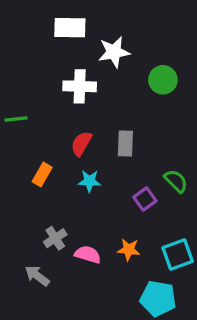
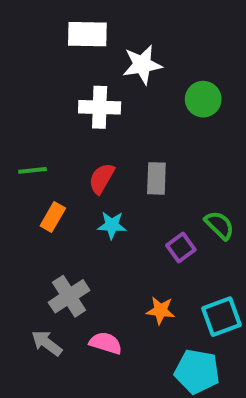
green line: (16, 119) -> (32, 170), moved
gray cross: (55, 238) -> (69, 296), size x1.4
pink semicircle: (88, 254) -> (106, 343), moved

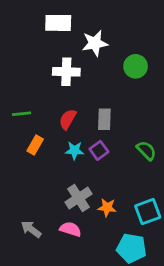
purple square: (181, 248) -> (99, 150), moved
gray cross: (69, 296) -> (79, 198), moved

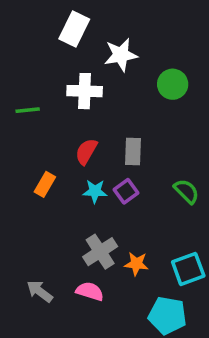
white rectangle: (58, 23) -> (74, 29), turned -65
green line: (22, 114) -> (28, 110), moved

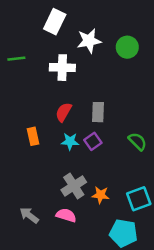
green circle: (173, 84) -> (127, 47), moved
green line: (28, 110) -> (16, 59), moved
orange rectangle: (45, 184) -> (33, 136), turned -42

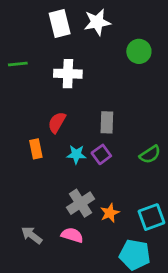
white rectangle: (55, 22) -> (60, 24), turned -40
white star: (89, 41) -> (97, 22), moved
red semicircle: (64, 112) -> (57, 122), moved
green semicircle: (137, 141) -> (150, 154), turned 102
orange star: (101, 195) -> (110, 213), turned -30

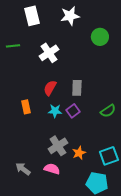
white rectangle: (60, 24) -> (32, 16), moved
white cross: (68, 74) -> (49, 53), turned -36
red semicircle: (57, 122) -> (50, 88), moved

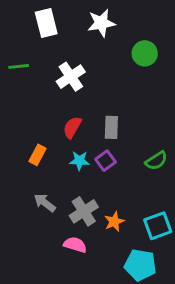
orange rectangle: (26, 107) -> (37, 155), turned 40
gray arrow: (23, 169) -> (45, 203), moved

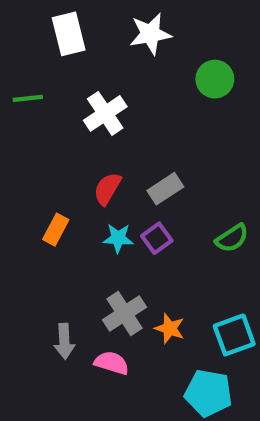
gray rectangle: (111, 127) -> (165, 189), turned 55
gray arrow: (45, 203) -> (64, 341), moved, turned -130
orange star: (114, 222) -> (170, 328), turned -30

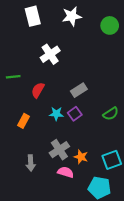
green circle: (215, 79) -> (110, 25), moved
green line: (28, 98) -> (13, 77), moved
red semicircle: (107, 189) -> (38, 90), moved
orange rectangle: (56, 230) -> (23, 121), moved
pink semicircle: (112, 363) -> (66, 172), moved

